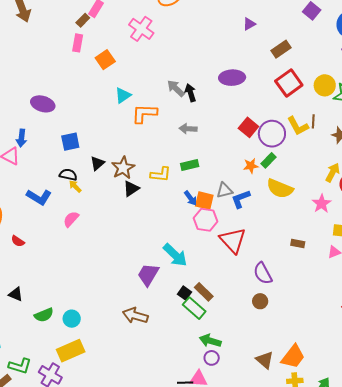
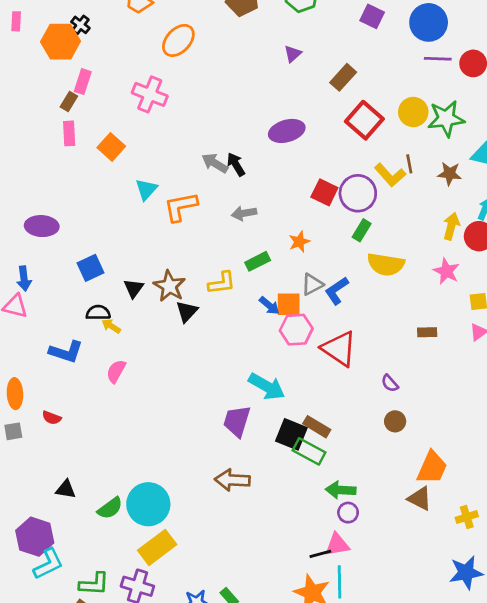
orange star: (251, 166) -> (299, 242), moved
purple semicircle: (263, 273) -> (390, 383), size x0.6
black square: (185, 293) -> (291, 434), size x1.6
cyan circle: (72, 319) -> (148, 504), size x1.8
orange trapezoid: (293, 357) -> (432, 468), moved

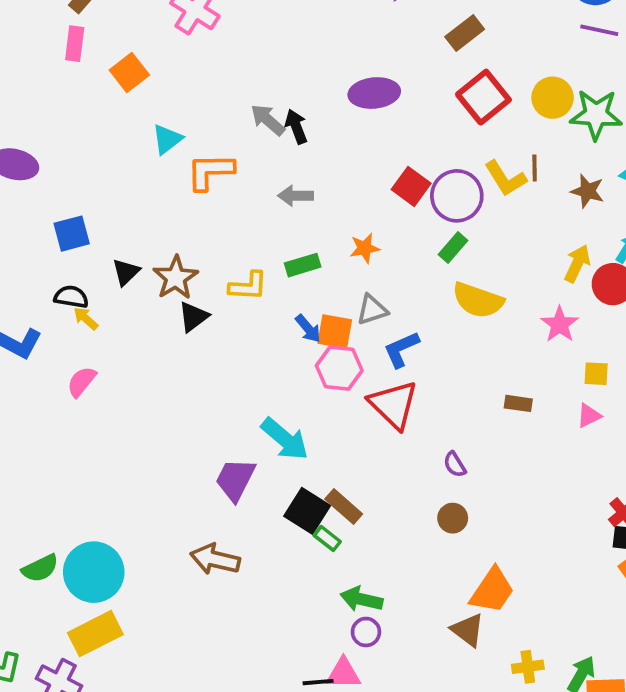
blue L-shape: (337, 291) -> (401, 349), moved
green rectangle: (309, 451) -> (327, 538), size x0.6

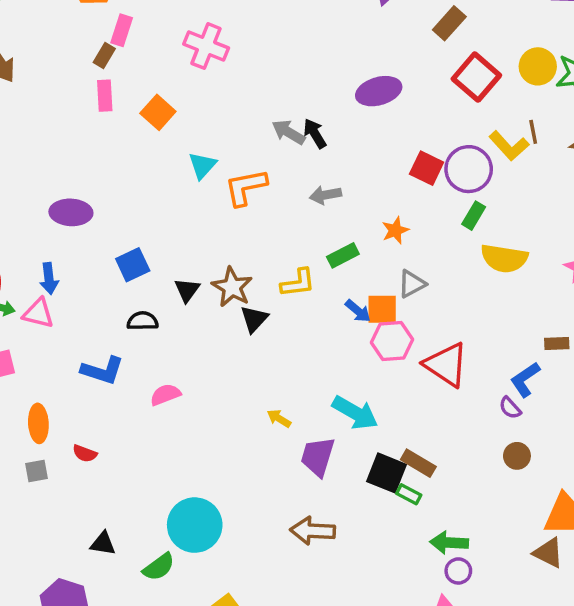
yellow arrow: (86, 318) -> (279, 418), moved
blue L-shape: (401, 349) -> (525, 380), moved
pink semicircle: (82, 382) -> (165, 395), turned 40
cyan circle: (94, 572) -> (195, 525), moved

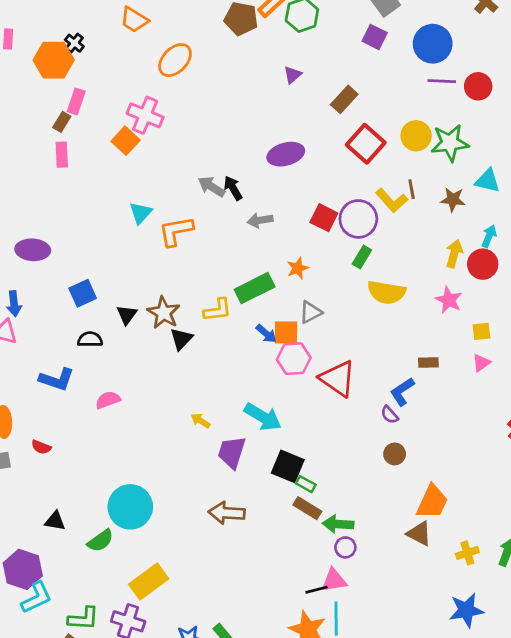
orange square: (158, 112) -> (126, 141), moved
gray arrow: (325, 195) -> (260, 220), moved
green rectangle: (343, 255) -> (255, 288), size x1.5
brown rectangle: (418, 463) -> (307, 508), moved

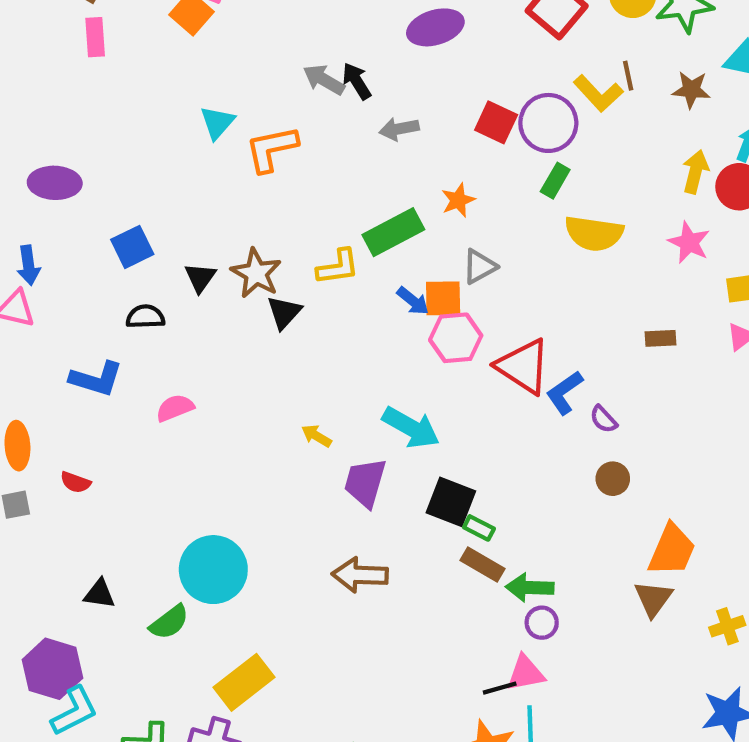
blue L-shape: (402, 392) -> (564, 393), moved
brown triangle: (419, 534) -> (653, 599), turned 40

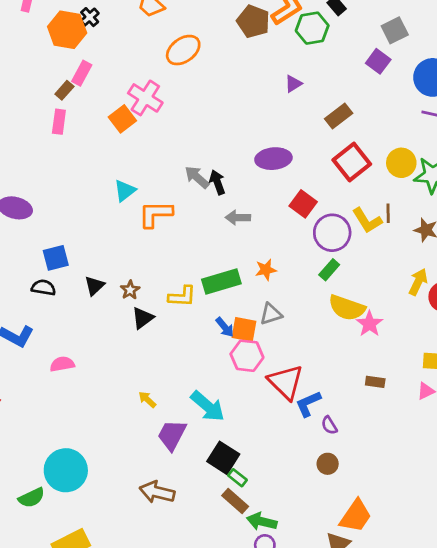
red square: (496, 122) -> (303, 204), moved
pink star: (689, 242) -> (369, 324), moved
brown star: (256, 273) -> (130, 290), size x0.6
black semicircle: (145, 317) -> (43, 288), moved

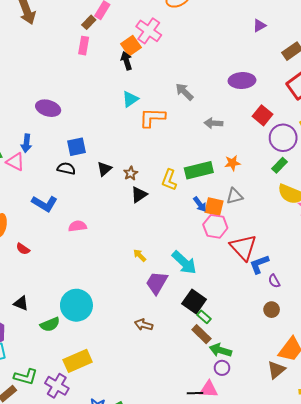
black arrow: (217, 182) -> (126, 61), moved
yellow L-shape: (182, 296) -> (169, 180), turned 105
brown arrow: (157, 492) -> (144, 325), size x0.7

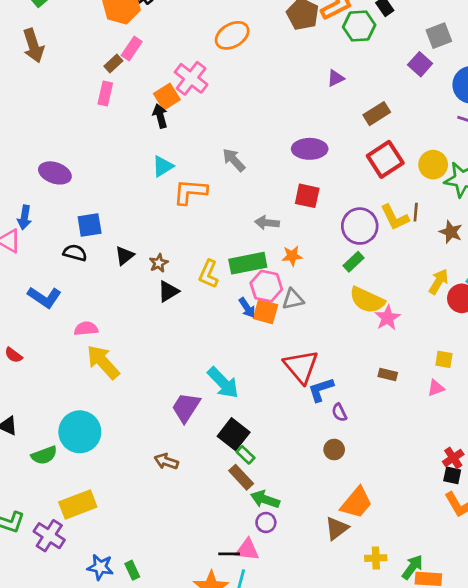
red square: (262, 115) -> (307, 196), moved, turned -30
gray arrow: (213, 123) -> (267, 223), moved
pink hexagon: (215, 226) -> (266, 286), moved
yellow arrow: (140, 255) -> (103, 362), moved, size x2.0

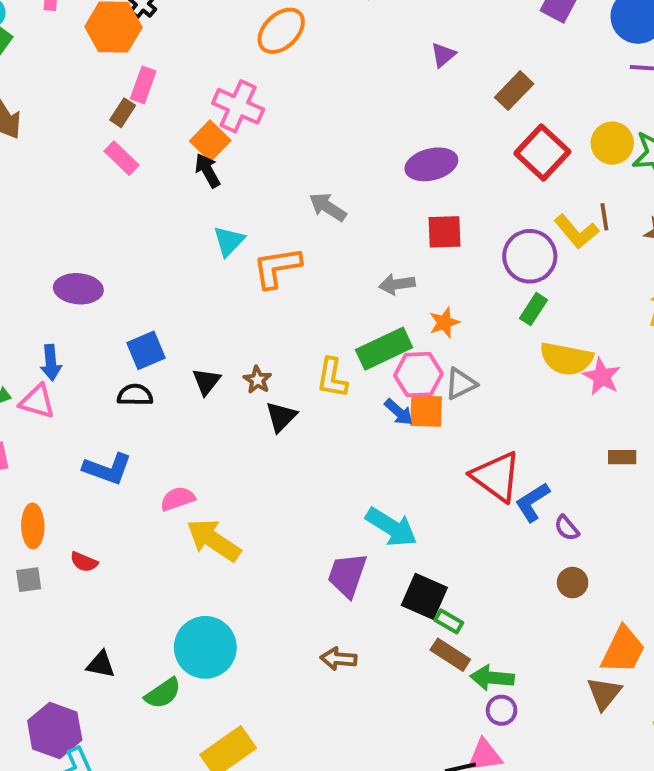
pink rectangle: (105, 93) -> (121, 158), turned -45

